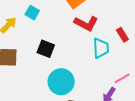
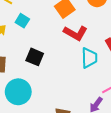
cyan circle: (61, 82) -> (18, 92), moved

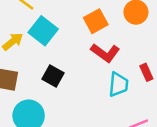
cyan square: (22, 21) -> (43, 31), size x1.6

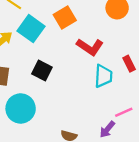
orange square: (96, 21) -> (65, 17), moved

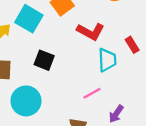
pink line: (124, 112) -> (92, 93), moved

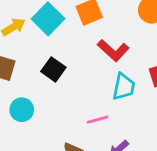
cyan circle: (26, 101) -> (22, 110), size x0.7

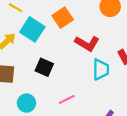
pink line: (97, 120) -> (67, 99), moved

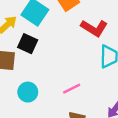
black square: (44, 67) -> (28, 44), moved

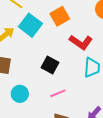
black square: (28, 44) -> (50, 65), moved

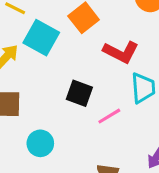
pink line: (58, 93) -> (109, 116), moved

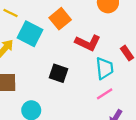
pink line: (109, 116) -> (105, 94), moved

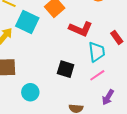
black square: (59, 73) -> (66, 69), moved

